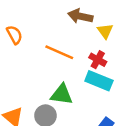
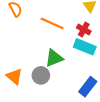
green triangle: (62, 94) -> (54, 58), turned -30

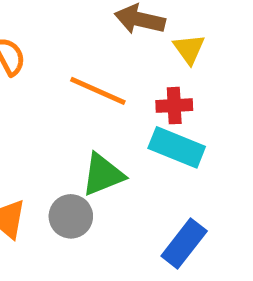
red cross: (84, 29) -> (174, 106), turned -32

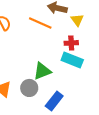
orange line: (98, 91) -> (40, 23), moved
blue rectangle: (184, 243) -> (54, 101), moved

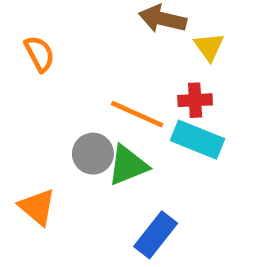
orange line: (40, 23) -> (137, 114), moved
gray circle: (29, 88) -> (93, 154), moved

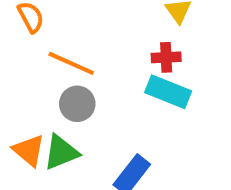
orange line: (137, 114) -> (71, 63), moved
green triangle: (128, 165) -> (61, 152), moved

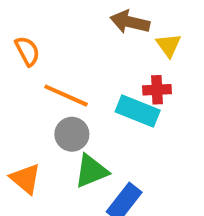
cyan rectangle: (168, 92) -> (138, 111), moved
green triangle: (61, 152) -> (91, 171), moved

